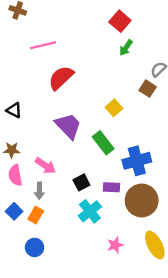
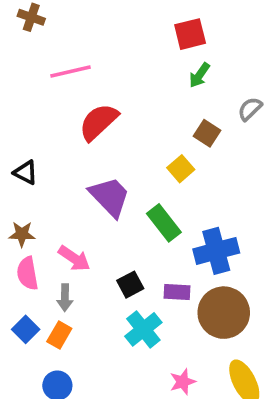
red square: (120, 21) -> (190, 34), turned 35
brown square: (148, 89) -> (207, 133), moved

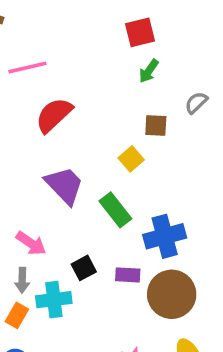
brown square: (207, 133) -> (156, 126), turned -30
cyan cross: (143, 329) -> (54, 300), moved, turned 32

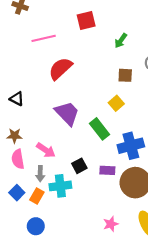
red square: (140, 32) -> (86, 21), moved
yellow square: (131, 159) -> (116, 103), moved

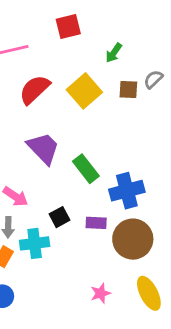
brown square: (125, 75) -> (128, 90), moved
yellow square: (116, 103) -> (84, 91), moved, size x1.6

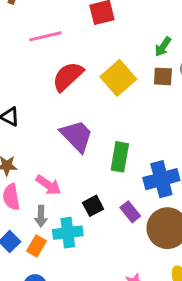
green arrow: (114, 53) -> (163, 47), moved
green rectangle: (86, 169) -> (120, 157), turned 48
purple rectangle: (96, 223) -> (130, 212), turned 48

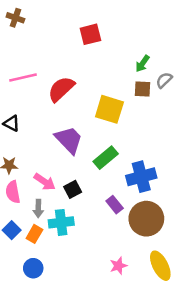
pink line: (45, 36) -> (23, 78), moved
yellow square: (118, 78) -> (109, 109), moved, turned -32
green rectangle: (120, 157) -> (106, 158), turned 40
black square: (93, 206) -> (73, 189), moved

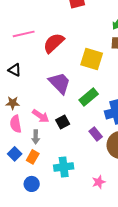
cyan cross: (61, 222) -> (64, 167), moved

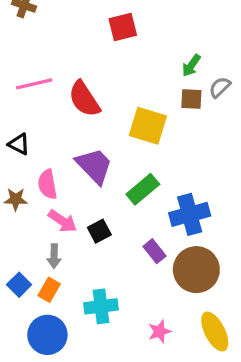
red semicircle: (54, 43) -> (84, 99), turned -80
pink semicircle: (16, 124) -> (47, 184), moved
blue circle: (32, 184) -> (47, 335), size x1.5

